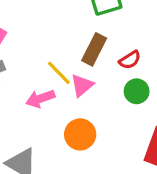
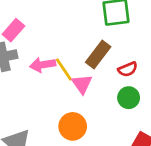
pink triangle: (82, 85) -> (82, 84), turned -35
pink arrow: (40, 99) -> (43, 65), moved

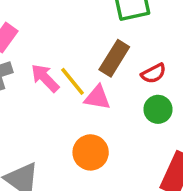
pink arrow: (43, 65) -> (45, 78), turned 60
pink triangle: (82, 84) -> (97, 98), turned -40

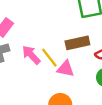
brown rectangle: (114, 58) -> (77, 43), turned 45

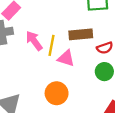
yellow line: (49, 58) -> (52, 45), turned 42

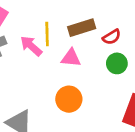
yellow line: (52, 45) -> (47, 34), moved

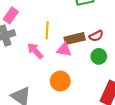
brown rectangle: (82, 28) -> (75, 39), moved
pink arrow: (31, 46) -> (35, 51), moved

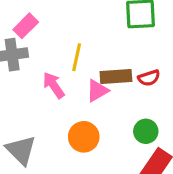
pink triangle: (64, 50) -> (97, 91), turned -49
green circle: (99, 56) -> (146, 131), moved

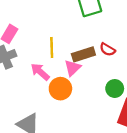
red semicircle: (149, 78) -> (107, 49), turned 63
orange circle: (84, 137) -> (60, 89), moved

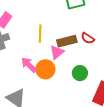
pink arrow: (40, 72) -> (29, 65), moved
green circle: (115, 88) -> (80, 73), moved

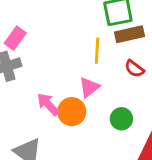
yellow line: (40, 34) -> (97, 51), moved
brown rectangle: (67, 41) -> (129, 34), moved

